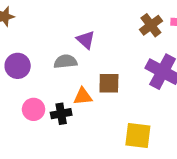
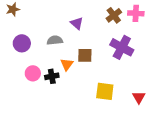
purple triangle: (86, 40) -> (77, 23), moved
orange triangle: (83, 96) -> (67, 64), turned -48

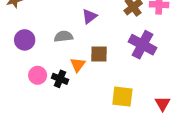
purple triangle: (77, 23) -> (89, 16), turned 40
black cross: (52, 76) -> (60, 79), turned 32

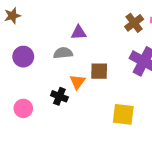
purple triangle: (89, 16) -> (79, 33), moved, turned 35
pink circle: (38, 75) -> (23, 108), moved

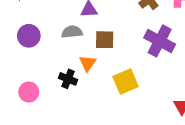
brown square: (99, 71) -> (105, 40), moved
yellow square: (123, 114) -> (126, 82), moved, turned -30

